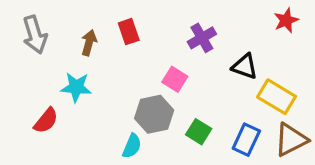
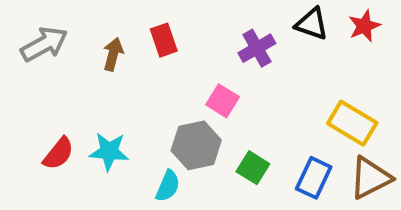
gray arrow: (35, 35) -> (44, 44), turned -102
black triangle: (245, 67) -> (312, 24), moved
cyan star: (76, 87) -> (109, 151), moved

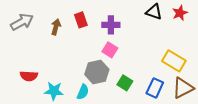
purple cross: (257, 48) -> (111, 25), moved, turned 30
cyan star: (109, 151) -> (54, 91), moved
red semicircle: (58, 154) -> (29, 76), turned 54

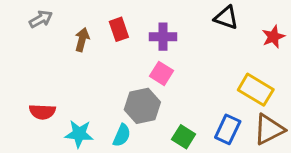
red star: (180, 13) -> (273, 37), moved
gray arrow: (22, 22) -> (41, 19), moved, size x0.7
green square: (125, 83) -> (184, 137), moved

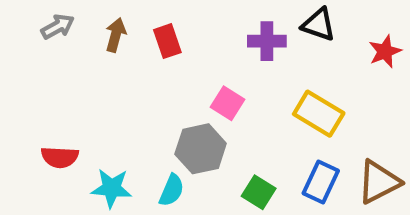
purple cross: (163, 37) -> (267, 41), moved
brown arrow: (82, 40) -> (116, 35), moved
yellow rectangle: (256, 90) -> (319, 114), moved

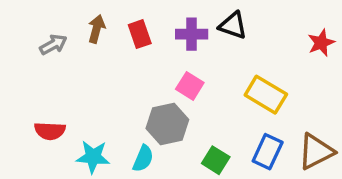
black triangle: (319, 25) -> (233, 25), moved
gray arrow: (58, 27) -> (53, 44), moved
purple cross: (267, 41) -> (192, 34), moved

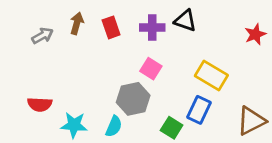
blue rectangle: (268, 152) -> (199, 110), moved

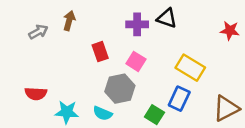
red rectangle: (111, 27) -> (100, 52), moved
red star: (255, 34) -> (230, 31), turned 30
cyan semicircle: (114, 126) -> (103, 113), turned 90

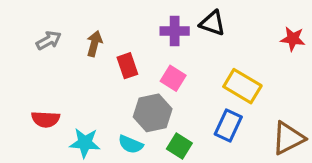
brown arrow: (69, 21) -> (94, 44), moved
green square: (154, 115) -> (179, 146), moved

